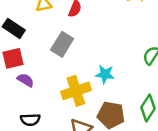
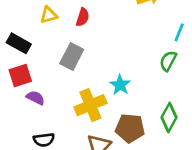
cyan star: (105, 74) -> (120, 85), turned 30

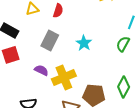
cyan star: (120, 85) -> (84, 43), moved
purple semicircle: (35, 98) -> (41, 70), moved

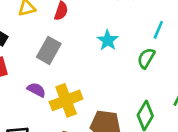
cyan star: (84, 43) -> (108, 40), moved

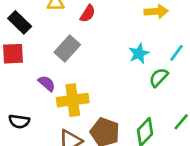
cyan star: (108, 40) -> (139, 53), moved

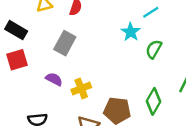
cyan line: (176, 53) -> (151, 12), moved, turned 35
yellow cross: (73, 100) -> (81, 88), size x0.7

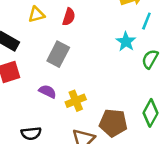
cyan line: (151, 12) -> (146, 21), turned -35

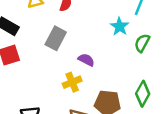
purple semicircle: (48, 91) -> (86, 60), moved

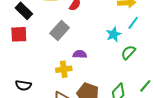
purple semicircle: (86, 60) -> (80, 54), turned -40

